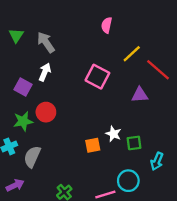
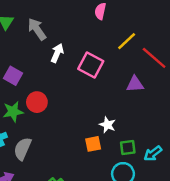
white arrow: (45, 72) -> (57, 53), moved
green square: (134, 143) -> (128, 148), moved
orange square: (93, 145) -> (93, 144), moved
cyan arrow: (157, 161) -> (153, 153), turned 30

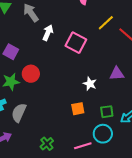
purple triangle: (135, 84) -> (117, 74), moved
white star: (107, 125) -> (90, 84), moved

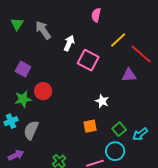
white arrow: (48, 33) -> (69, 43), moved
purple triangle: (117, 74) -> (129, 75), moved
green square: (107, 112) -> (119, 129), turned -32

